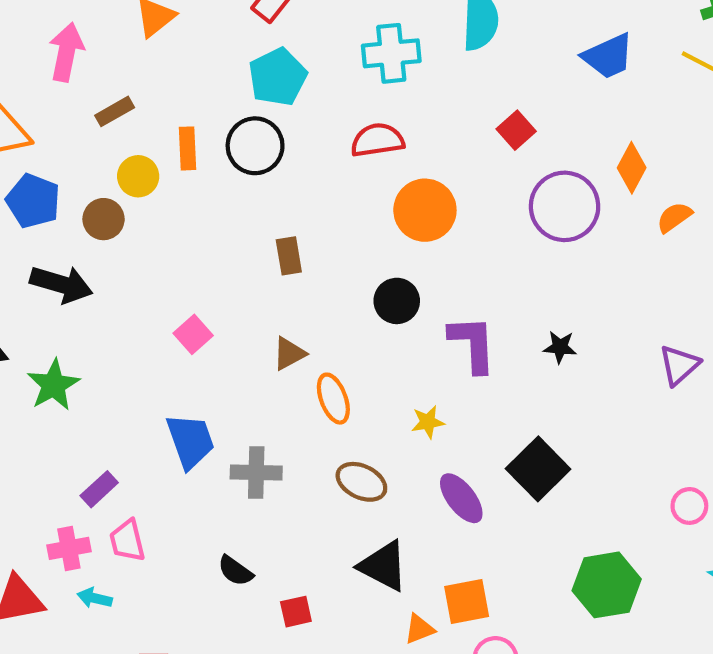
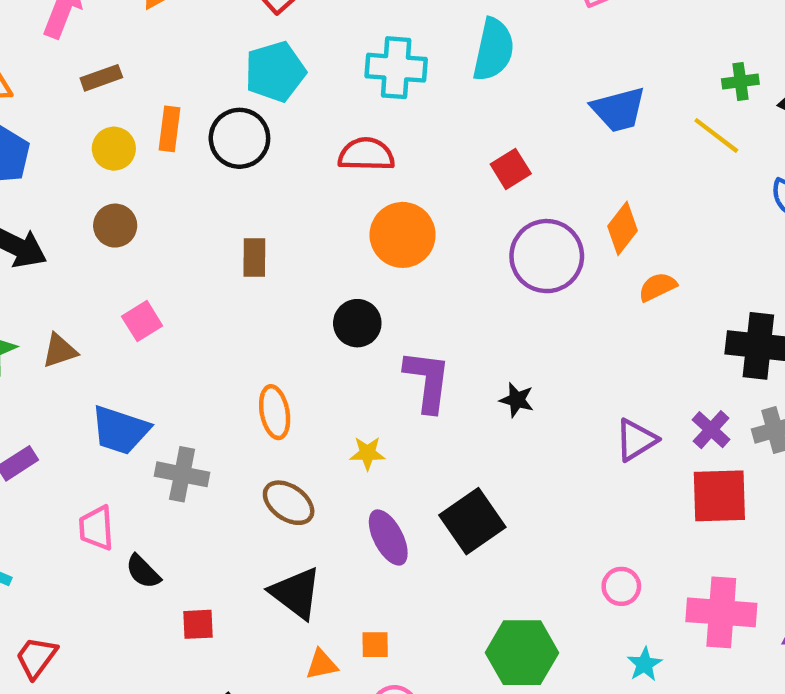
brown circle: (104, 219) -> (115, 226), moved
brown triangle: (289, 353) -> (60, 351), moved
blue trapezoid: (190, 441) -> (120, 430), turned 118
pink trapezoid: (127, 541) -> (96, 528), moved
orange square: (467, 602) -> (375, 645), size x0.6

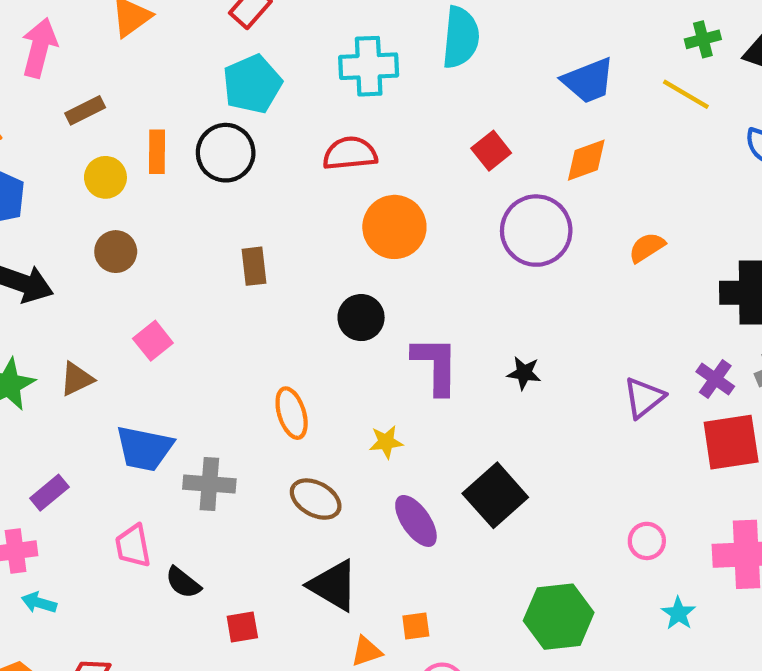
orange diamond: (623, 228) -> (586, 160), moved, turned 39

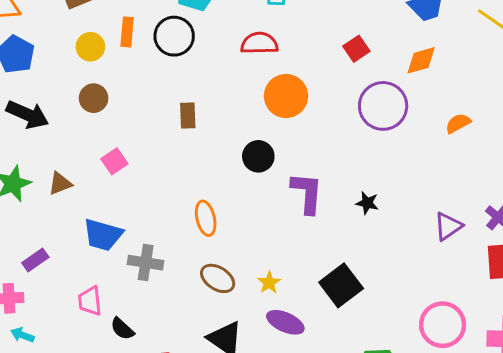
yellow star: (386, 442) -> (269, 283), moved, turned -30
purple ellipse: (416, 521) -> (285, 322), moved, turned -36
pink circle: (647, 541) -> (443, 325), size x1.8

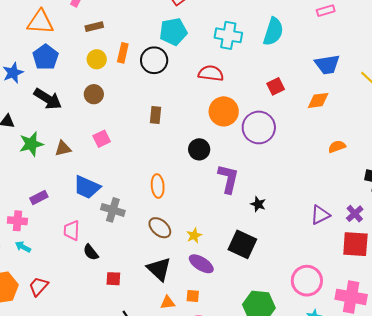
purple circle: (383, 106) -> (259, 127), moved
black star: (367, 203) -> (258, 204), moved
black square: (341, 285) -> (242, 244), turned -36

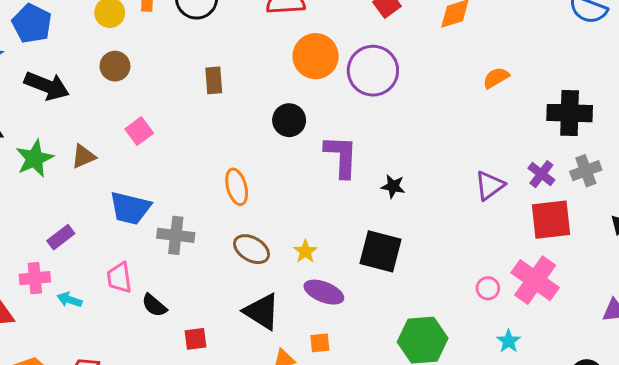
cyan arrow: (23, 247) -> (70, 300), moved
pink circle: (307, 281) -> (488, 288), size x0.5
pink cross: (351, 297) -> (535, 280), moved, turned 36

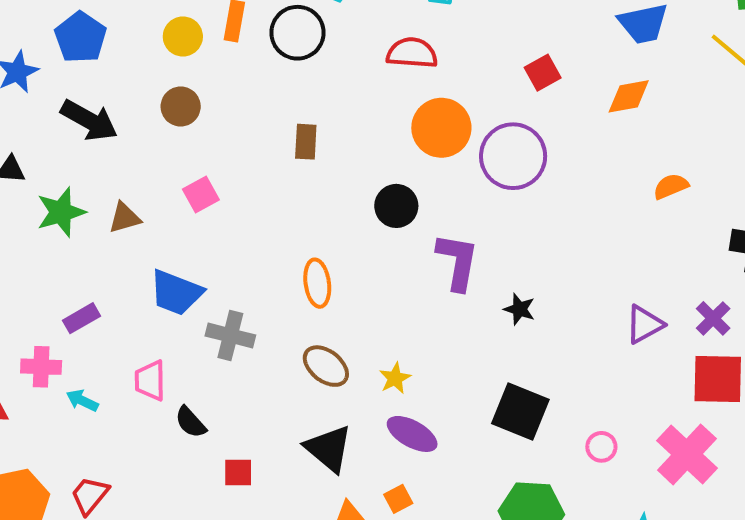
black square: (381, 251) -> (520, 412), moved
pink circle: (488, 288) -> (601, 447), moved
orange square: (320, 343) -> (398, 499), turned -30

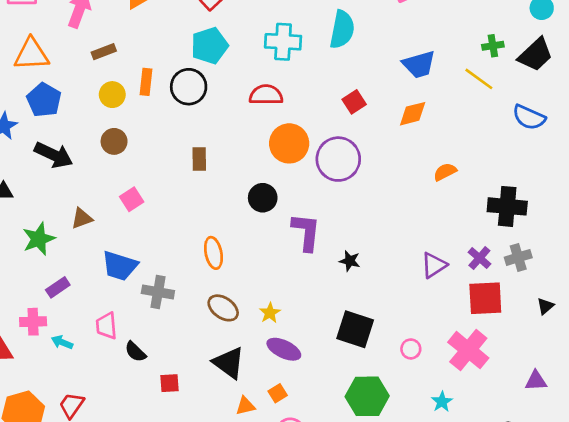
green star: (61, 212) -> (39, 239), moved

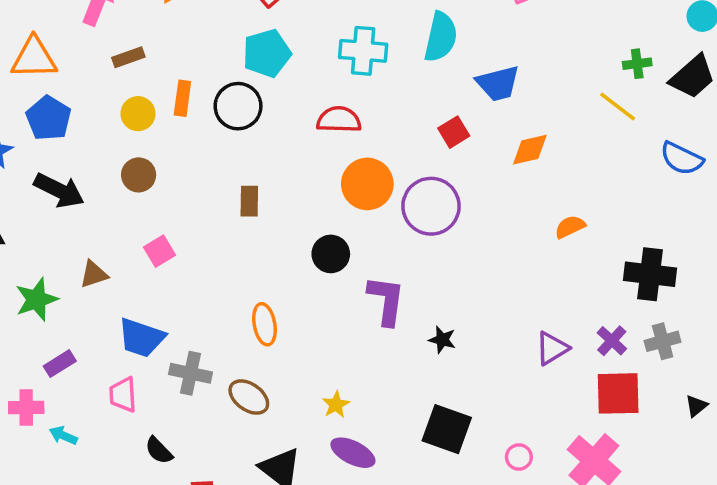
blue trapezoid: (419, 64) -> (498, 83), moved
brown ellipse: (223, 308) -> (249, 397), moved
pink trapezoid: (106, 326) -> (123, 395), moved

